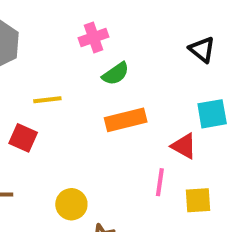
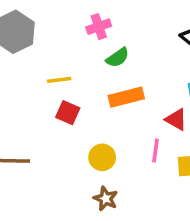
red square: (23, 138) -> (68, 113), moved
yellow circle: (71, 204) -> (102, 157), moved

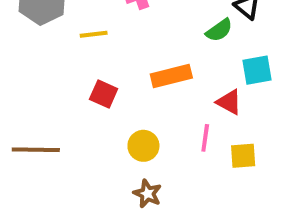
green semicircle: (118, 58) -> (219, 30), moved
yellow line: (59, 80) -> (94, 34), moved

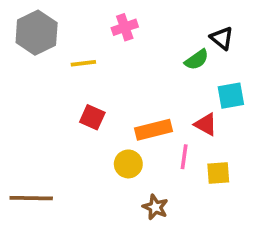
orange rectangle: (171, 76) -> (153, 130), moved
brown line: (36, 150) -> (31, 198), moved
brown star: (147, 194) -> (155, 207), moved

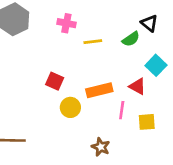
pink cross: (125, 27) -> (66, 23), moved, turned 30
yellow line: (83, 63) -> (93, 42), moved
cyan square: (231, 96) -> (156, 65), turned -36
yellow circle: (128, 164) -> (70, 107), moved

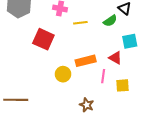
cyan square: (156, 65) -> (130, 41), turned 35
red square: (55, 81) -> (43, 39), moved, size x1.5

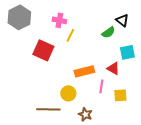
yellow line: (80, 23) -> (70, 35), moved, turned -56
yellow circle: (63, 74) -> (68, 93), moved
brown line: (16, 100) -> (48, 109), moved

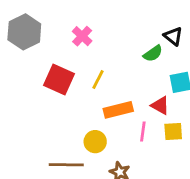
pink cross: (59, 20) -> (82, 36), turned 32
yellow line: (70, 35) -> (98, 79), moved
yellow square: (120, 95) -> (173, 132), moved

